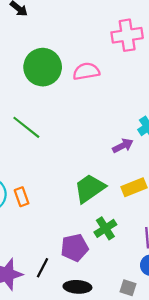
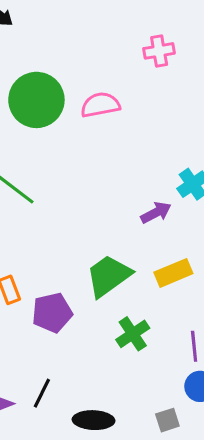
pink cross: (127, 35) -> (159, 51), size x0.7
purple pentagon: (75, 248) -> (52, 313), moved
gray square: (128, 288) -> (167, 420), turned -35

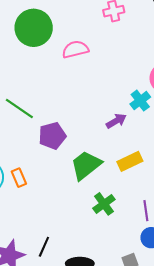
green circle: (36, 100) -> (34, 28), moved
purple pentagon: (52, 313) -> (52, 136), moved

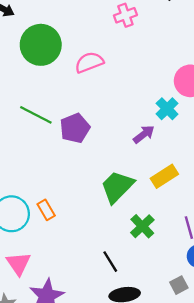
green line: (19, 109) -> (36, 115), moved
purple pentagon: (52, 136) -> (75, 128), moved
black line: (44, 247) -> (110, 262), moved, turned -48

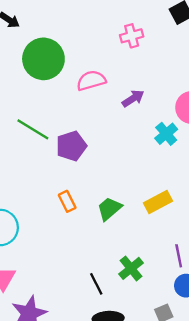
purple arrow: (144, 134) -> (133, 98), moved
green trapezoid: (117, 187) -> (109, 209), size x0.7
orange rectangle: (46, 210) -> (67, 201), moved
green cross: (142, 226) -> (131, 268), moved

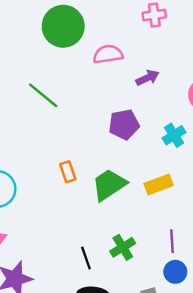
cyan cross: (166, 134) -> (174, 135), moved
purple pentagon: (71, 146) -> (124, 124), moved
green trapezoid: (109, 209) -> (109, 185), size x1.4

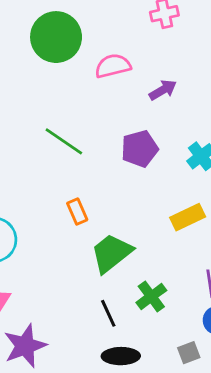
green line: (43, 95) -> (64, 141), moved
green trapezoid: (109, 185) -> (111, 253), moved

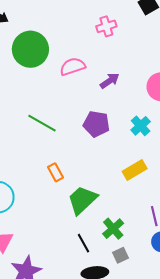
purple pentagon: (140, 149) -> (96, 124), turned 30
gray square: (189, 353) -> (120, 255), moved

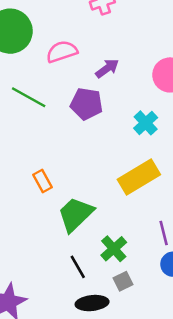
green line: (42, 123) -> (29, 97), moved
purple pentagon: (96, 124) -> (86, 104), moved
yellow rectangle: (135, 170) -> (139, 177), size x1.4

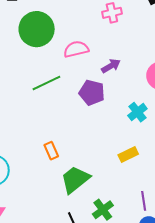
green line: (29, 97) -> (46, 83), turned -60
yellow rectangle: (139, 177) -> (128, 154), size x0.6

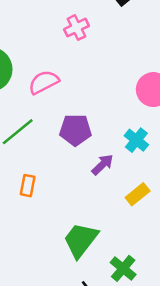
purple arrow: (111, 66) -> (102, 165), moved
orange rectangle: (51, 151) -> (28, 186), moved, turned 48

